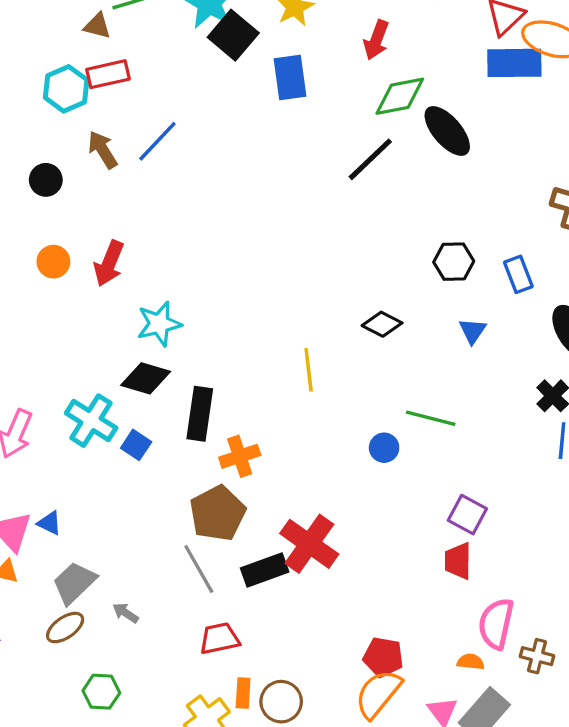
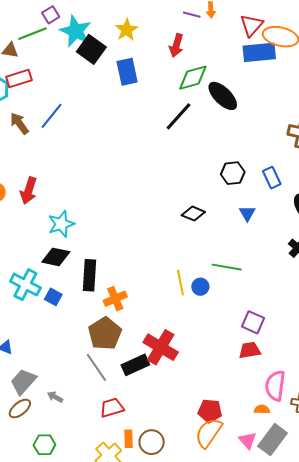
yellow line: (309, 370) -> (180, 282), moved
red trapezoid: (458, 561) -> (250, 350), turned 85

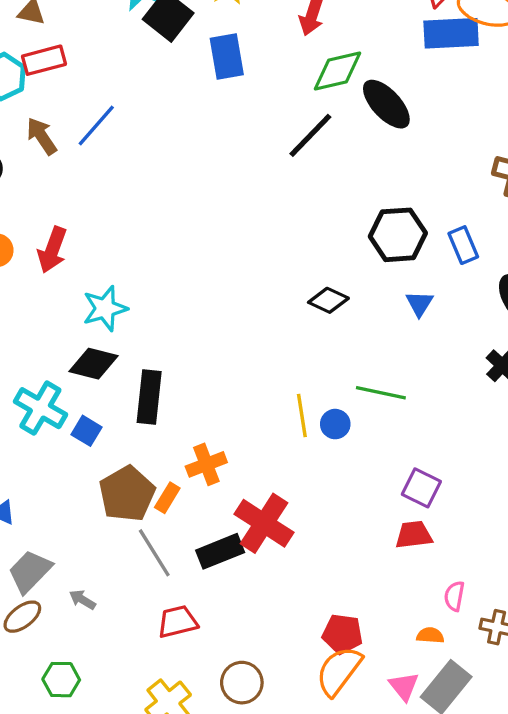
black hexagon: (233, 173) -> (398, 235), size x1.4
orange cross: (115, 299) -> (206, 464), moved
brown pentagon: (105, 334) -> (127, 494), moved
pink semicircle: (275, 386) -> (454, 596), size x0.6
orange rectangle: (129, 439) -> (167, 498), moved, turned 30

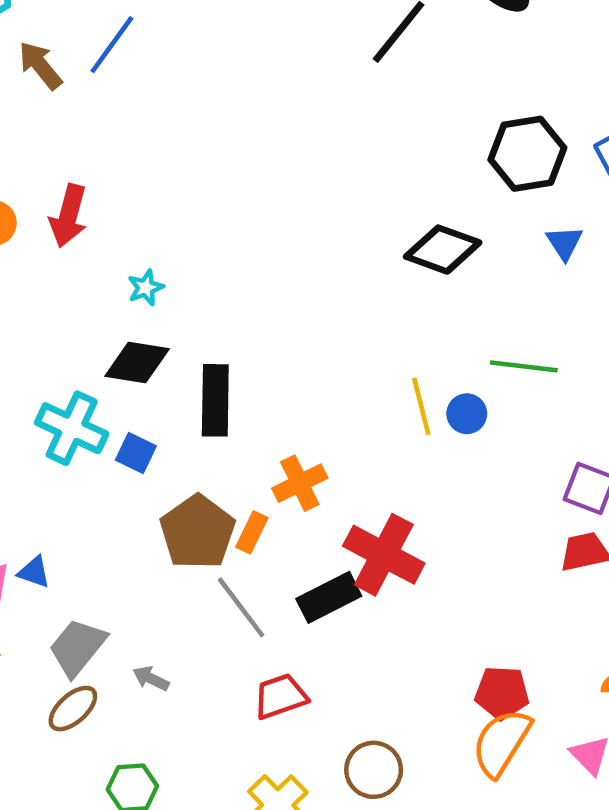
black diamond: (328, 300) -> (443, 250), size x1.4
cyan star: (105, 308) -> (146, 288), size x0.6

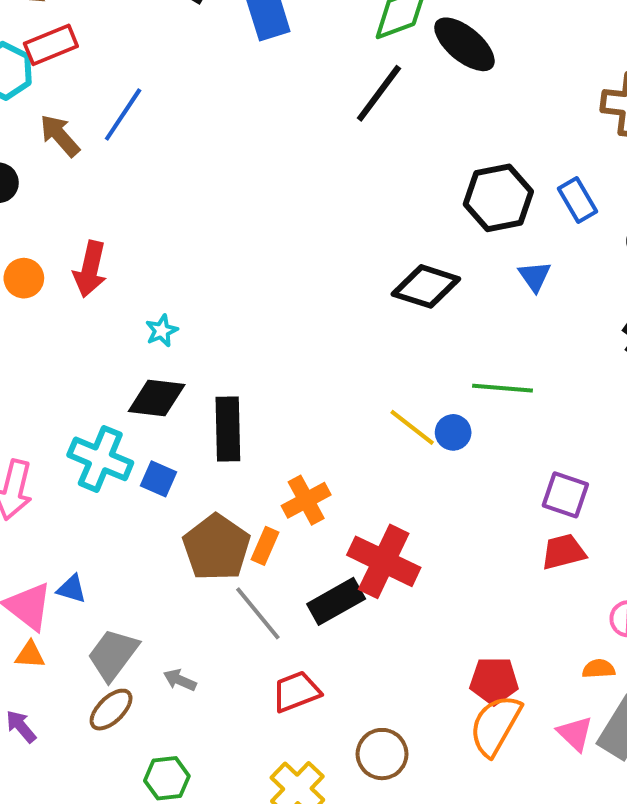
yellow line: (421, 406) -> (412, 427), turned -36

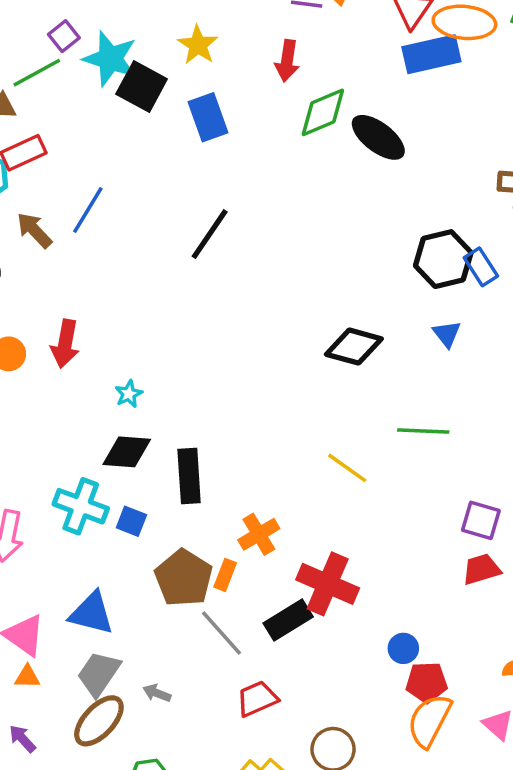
black line: (379, 93) -> (210, 234), moved
black hexagon: (498, 198) -> (443, 259), moved
blue circle: (453, 432) -> (403, 648), moved
blue triangle: (72, 589) -> (92, 613), moved, size x1.8
brown ellipse: (111, 710) -> (99, 721), size x1.4

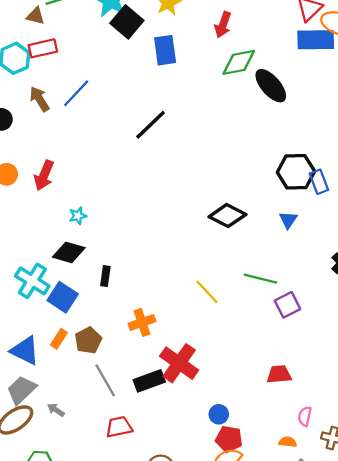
black rectangle: (189, 476) -> (105, 276), size x0.6
purple square: (481, 520) -> (287, 305), moved, turned 35
blue square: (131, 521) -> (63, 297), size x1.5
orange rectangle: (225, 575) -> (59, 339), moved
brown pentagon: (184, 578) -> (88, 340), size x0.7

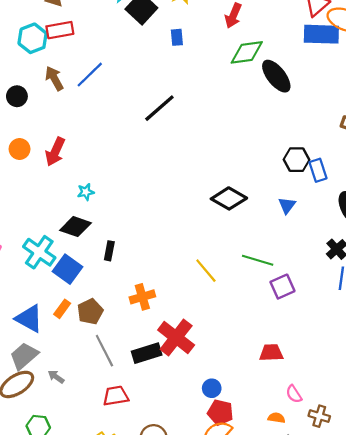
blue rectangle: (165, 50) -> (177, 37), size x0.6
black hexagon: (296, 172) -> (297, 160), size x0.7
pink semicircle: (305, 416) -> (294, 394), turned -48

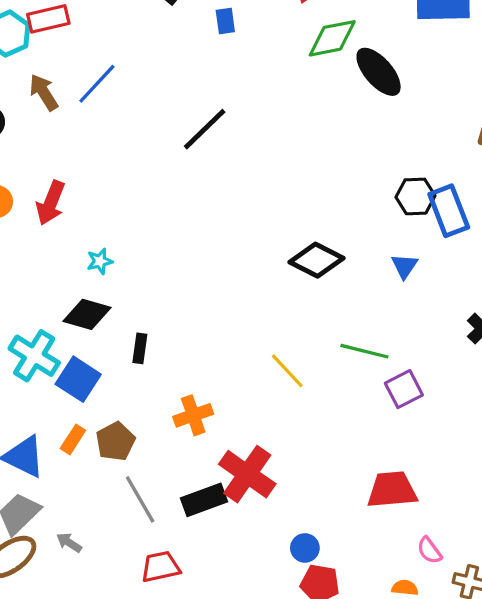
blue rectangle: (318, 170) -> (449, 211), size x1.4
red trapezoid: (271, 353) -> (392, 490), size x1.4

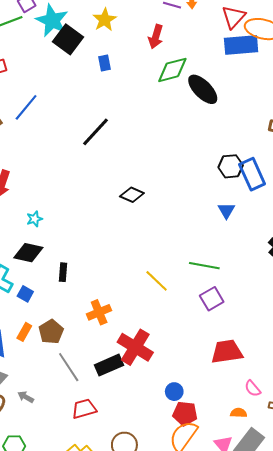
black diamond: (316, 260) -> (132, 195), moved, size x0.7
blue square: (78, 379) -> (25, 294), size x0.6
purple square: (404, 389) -> (212, 299), moved

